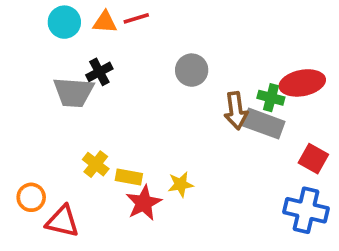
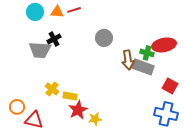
yellow star: (181, 184) -> (95, 119), moved

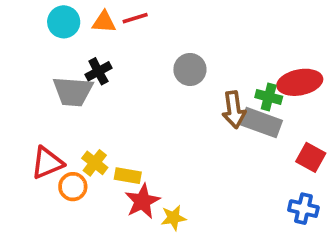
orange circle: (17, 107) -> (73, 187), moved
blue cross: (166, 114) -> (303, 209), size x0.7
red triangle: (34, 120) -> (47, 163), moved, turned -36

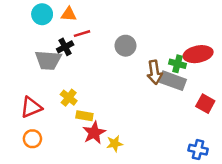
red line: (135, 18) -> (82, 34), moved
yellow cross: (95, 163) -> (69, 98), moved
orange circle: (73, 187) -> (32, 139), moved
blue cross: (303, 209) -> (198, 150), moved

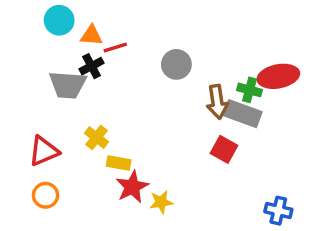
orange triangle: (69, 14) -> (91, 36), moved
red square: (205, 104) -> (224, 149), moved

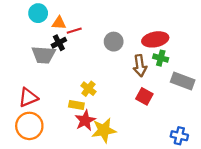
red ellipse: (278, 76) -> (155, 39), moved
gray rectangle: (243, 114) -> (183, 81), moved
yellow cross: (97, 137) -> (88, 89), moved
orange circle: (46, 195) -> (29, 126), size x1.6
yellow star: (161, 202) -> (104, 130), size x1.6

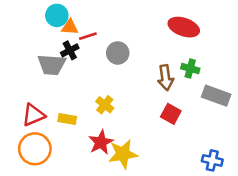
cyan circle: (38, 13) -> (57, 15), moved
red ellipse: (155, 39) -> (184, 27), moved, turned 30
gray circle: (114, 42) -> (118, 53), moved
yellow rectangle: (76, 105) -> (67, 119), moved

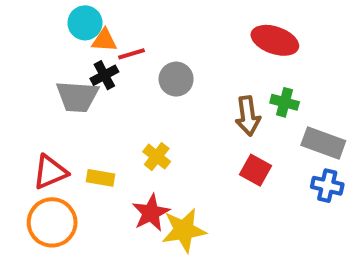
blue cross: (212, 160) -> (327, 186), moved

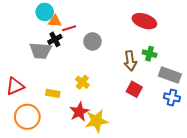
red triangle: (50, 172) -> (15, 86), moved

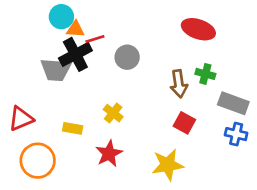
black cross: (55, 39) -> (75, 54), size x1.6
yellow star: (97, 121) -> (168, 165), moved

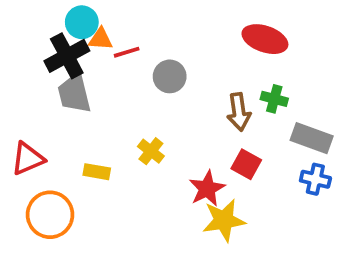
black cross: (75, 54) -> (67, 56), moved
gray trapezoid: (56, 70) -> (74, 93), turned 72
red star: (109, 154) -> (207, 189), moved

